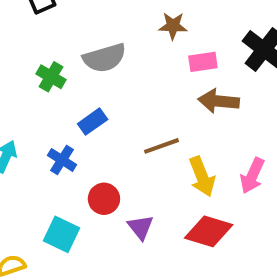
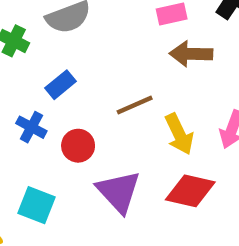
red circle: (104, 199) -> (78, 146), moved
purple triangle: (140, 227) -> (119, 192), size x1.6

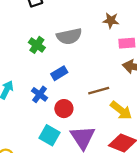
yellow arrow: (179, 134) -> (121, 110), turned -35
cyan square: (36, 205) -> (49, 135), moved

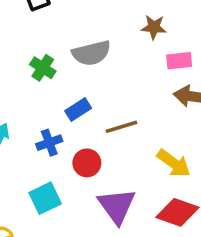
brown line: (99, 91) -> (121, 127), moved
blue cross: (40, 94) -> (49, 143), turned 35
cyan square: (49, 135) -> (45, 198), moved, turned 36

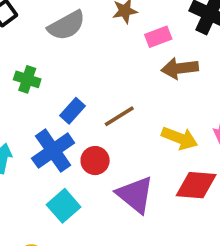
gray semicircle: (91, 53) -> (67, 25), moved
blue cross: (49, 143) -> (53, 151), size x1.6

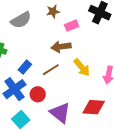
brown arrow: (180, 68) -> (61, 47), moved
yellow arrow: (180, 138) -> (82, 67), moved, turned 30

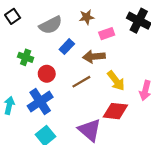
blue rectangle: (25, 67) -> (67, 47), moved
red circle: (38, 94) -> (47, 74), moved
red diamond: (94, 107) -> (115, 111), moved

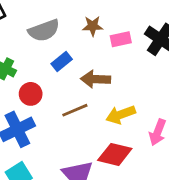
pink rectangle: (107, 34) -> (121, 39), moved
yellow arrow: (116, 81) -> (121, 115), turned 100

